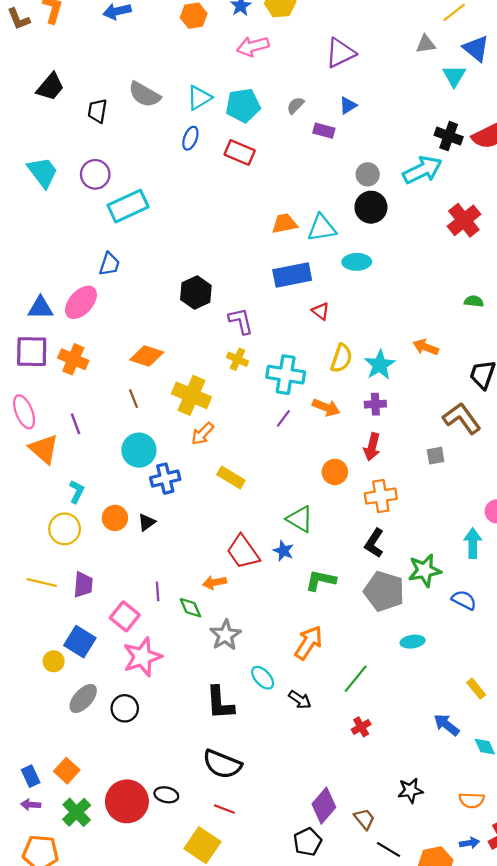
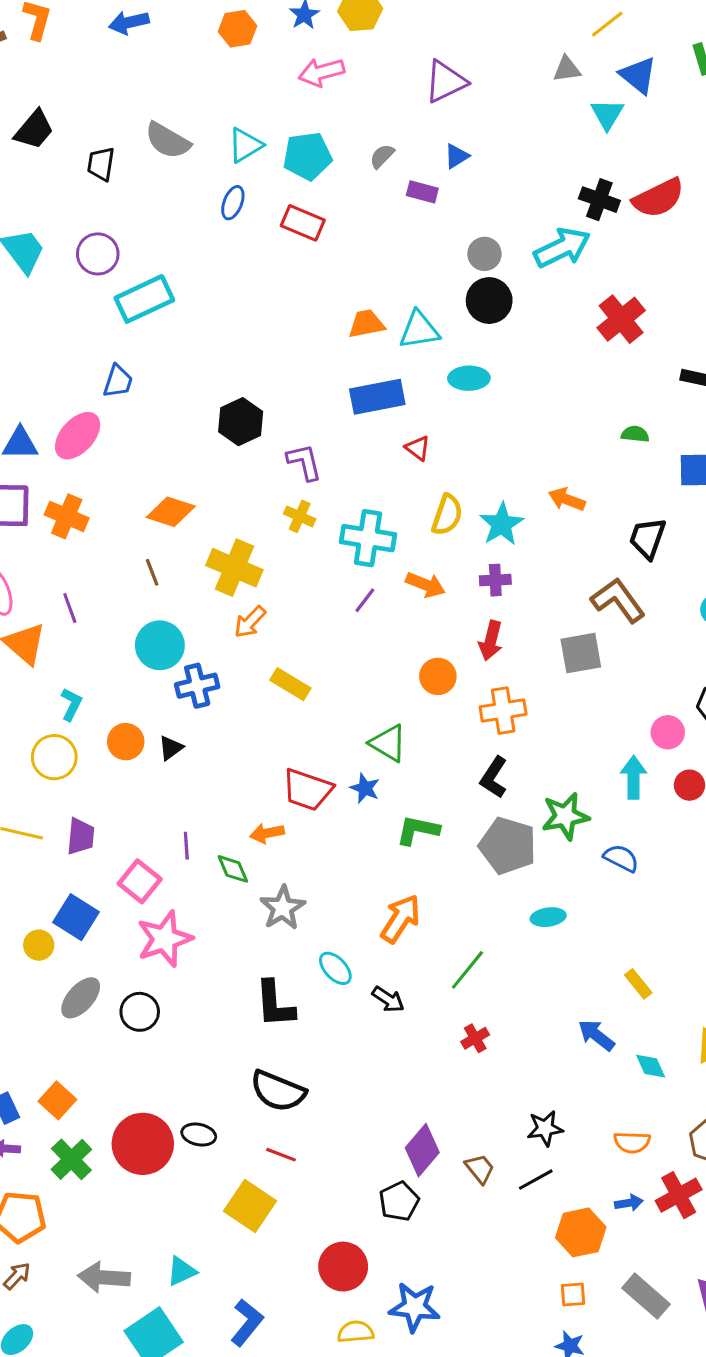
gray square: (436, 456) -> (581, 653), size x1.6
red trapezoid: (243, 552) -> (307, 790), turned -36
black line: (388, 850) -> (536, 1180), moved, turned -60

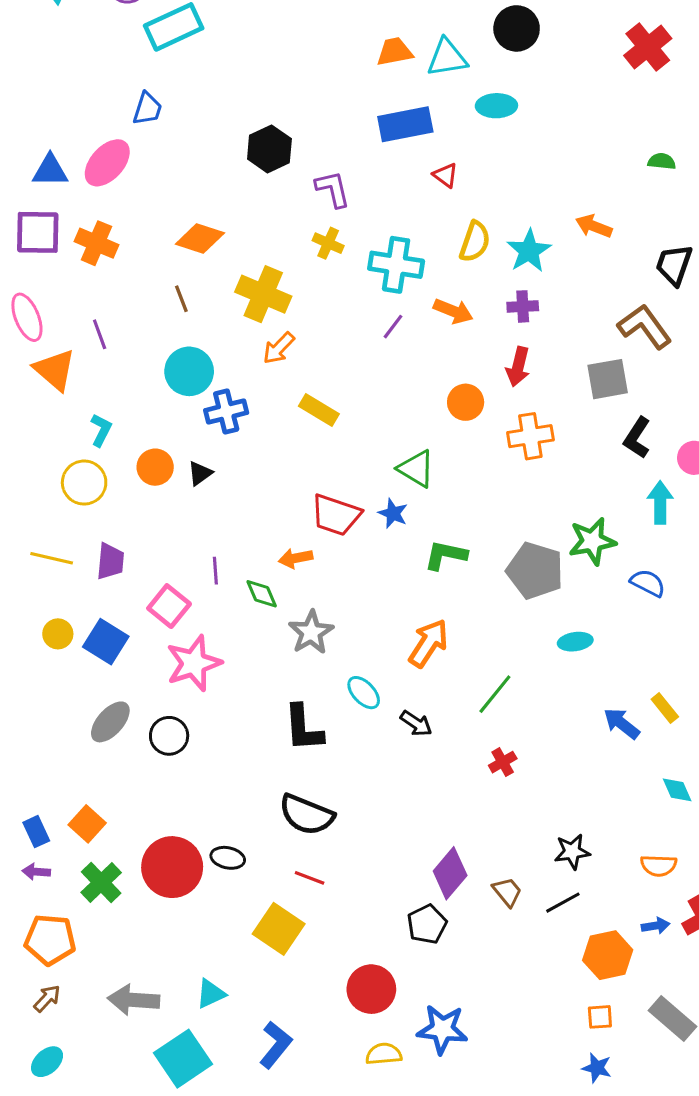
black L-shape: (494, 777) -> (637, 438), moved
yellow circle: (39, 945) -> (58, 634), moved
blue arrow: (596, 1035) -> (622, 723), moved

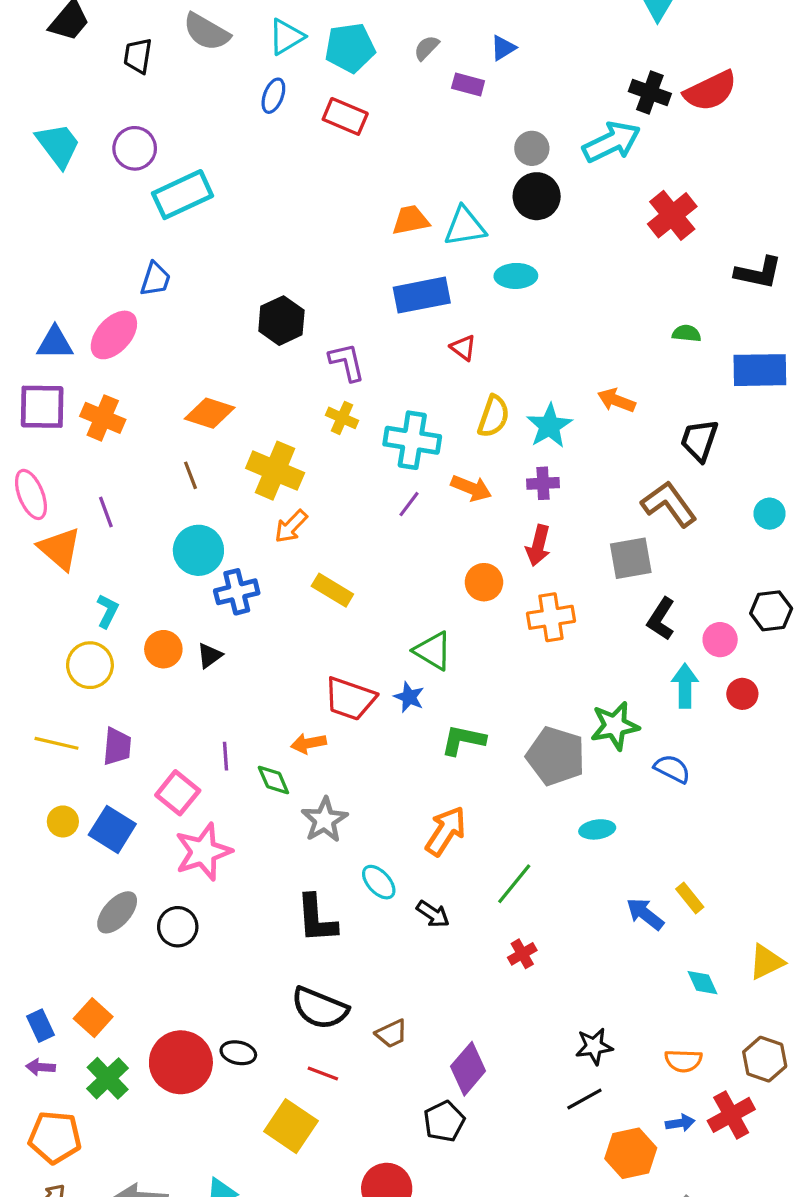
brown trapezoid: (507, 892) -> (391, 1034), moved, turned 104

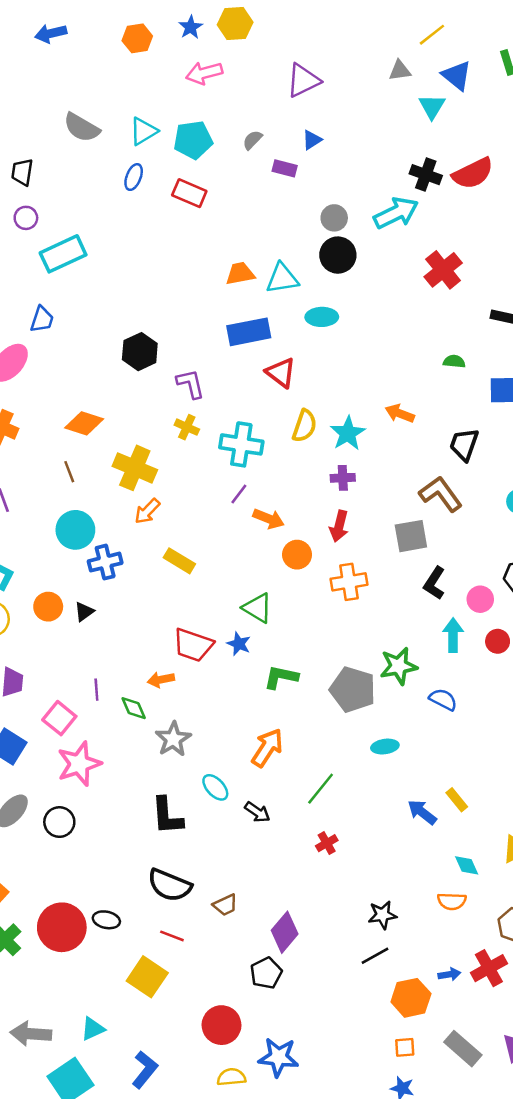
black trapezoid: (138, 56) -> (22, 172), moved
purple circle: (135, 148) -> (26, 218), size x0.7
red triangle: (463, 348) -> (281, 373), size x1.5
orange arrow: (471, 488) -> (269, 519), moved
orange semicircle: (683, 1061) -> (452, 901), moved

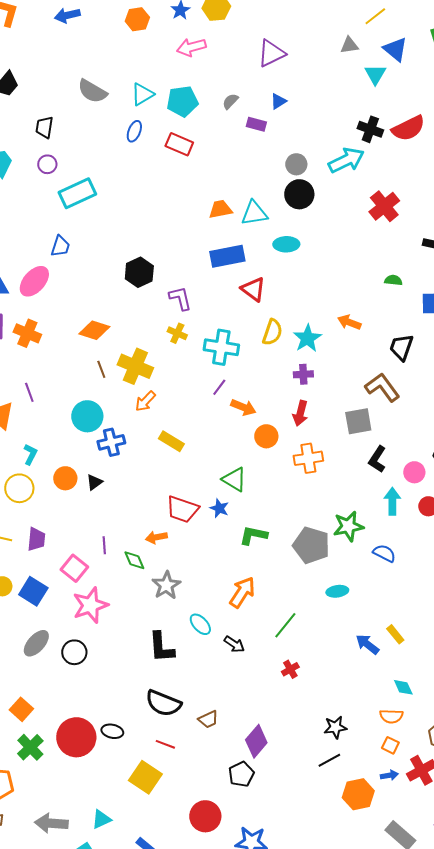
brown line: (69, 472) -> (101, 369), moved
orange square: (405, 1047) -> (390, 745), moved, turned 30

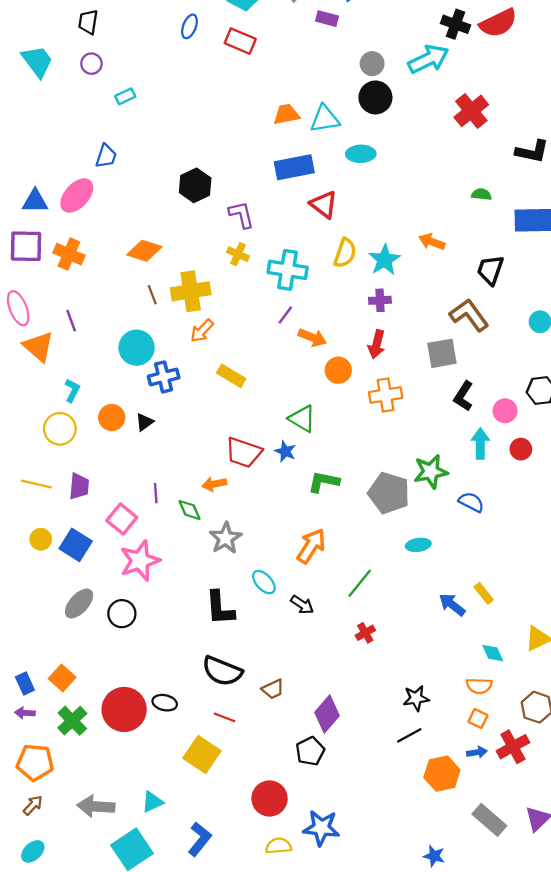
cyan rectangle: (77, 193) -> (125, 96), size x0.5
yellow cross: (135, 366) -> (191, 291), turned -32

